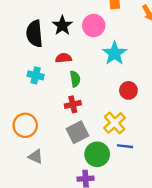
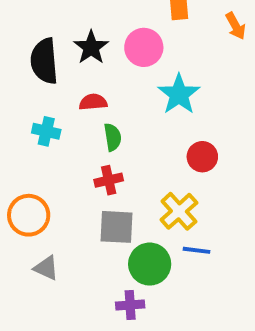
gray square: (77, 132) -> (116, 227), turned 30

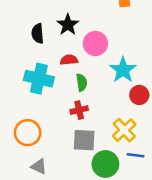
pink circle: (144, 47) -> (95, 44), moved
black semicircle: (44, 61) -> (38, 33), size x0.7
cyan star: (179, 94) -> (123, 70), moved
cyan cross: (46, 131) -> (39, 79), size x1.6

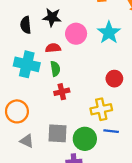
black star: (68, 25) -> (52, 17), turned -30
cyan star: (123, 70) -> (109, 33), moved
green semicircle: (82, 82) -> (55, 69), moved
yellow cross: (124, 130) -> (101, 109), turned 30
gray square: (84, 140) -> (57, 133), moved

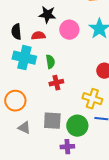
black semicircle: (26, 25) -> (16, 32), moved
red semicircle: (53, 48) -> (38, 36), moved
yellow cross: (101, 109) -> (92, 99), turned 30

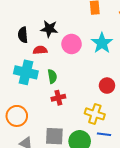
black semicircle: (16, 32) -> (23, 35), moved

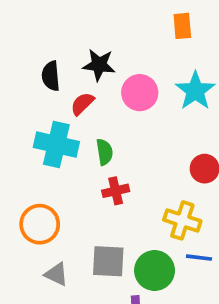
red semicircle: (40, 50) -> (82, 104), turned -40

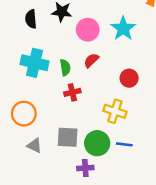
red semicircle: (82, 104) -> (91, 60), moved
blue line: (199, 258) -> (124, 144), moved

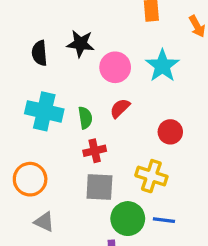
gray square: (68, 137) -> (99, 187), moved

